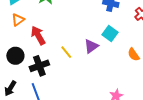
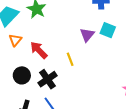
purple triangle: (91, 46) -> (87, 35), moved
yellow line: (66, 52) -> (70, 59), turned 32

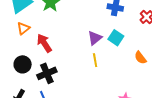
yellow line: (70, 59) -> (95, 60), moved

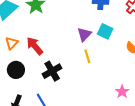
orange triangle: (23, 28) -> (12, 43), moved
black cross: (47, 73) -> (52, 71), moved

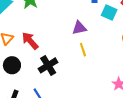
cyan square: (105, 31) -> (109, 12), moved
purple triangle: (84, 34) -> (79, 28), turned 35

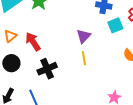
cyan square: (109, 12) -> (115, 25), turned 35
purple triangle: (79, 28) -> (83, 36), turned -42

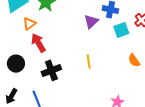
orange triangle: (10, 36) -> (29, 24), moved
purple triangle: (83, 36) -> (91, 22), moved

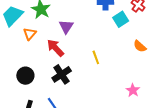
purple triangle: (91, 22) -> (66, 27), moved
red arrow: (38, 43) -> (55, 48), moved

